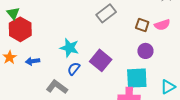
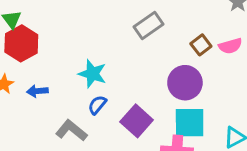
brown square: (142, 25) -> (201, 45), turned 32
purple circle: (145, 51) -> (185, 83), moved, size x1.5
purple square: (101, 60) -> (137, 121), moved

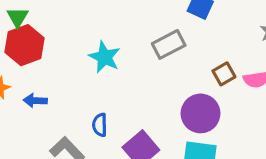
cyan star: (92, 74) -> (105, 57), moved
blue semicircle: (97, 105) -> (100, 125), turned -48

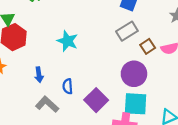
gray rectangle: (169, 44) -> (127, 31), moved
blue arrow: (35, 101) -> (39, 75), moved, turned -96

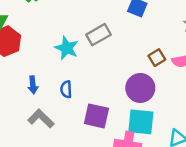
gray rectangle: (127, 31) -> (98, 35), moved
blue semicircle: (68, 86) -> (66, 89), moved
purple square: (96, 100) -> (96, 116), turned -35

